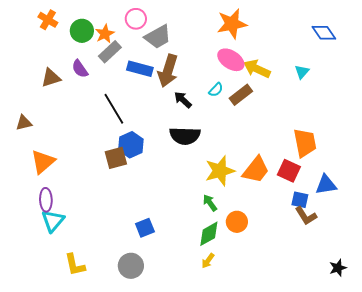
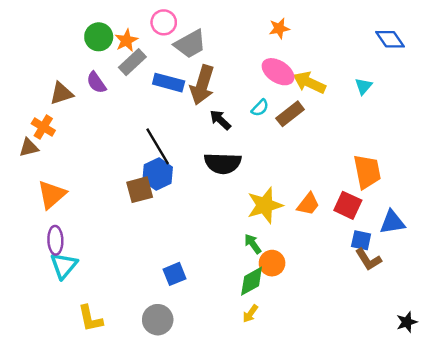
orange cross: (48, 20) -> (43, 127), moved
orange star: (232, 24) -> (279, 28), size x0.6
black line: (114, 109) -> (158, 146), moved
orange trapezoid: (256, 170) -> (308, 204), size x0.7
orange circle: (237, 222) -> (272, 263), moved

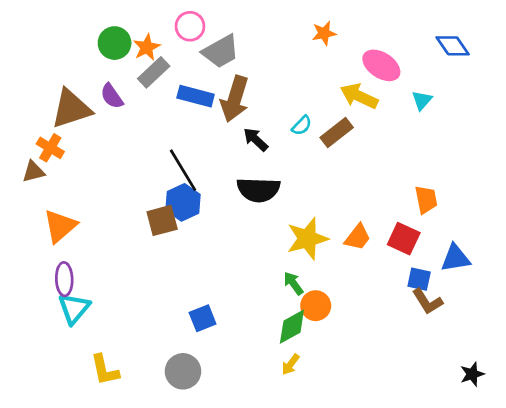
pink ellipse: (278, 72) -> (381, 65), moved
brown triangle: (61, 93) -> (71, 109), size x1.5
orange trapezoid: (367, 172) -> (426, 200), size x0.7

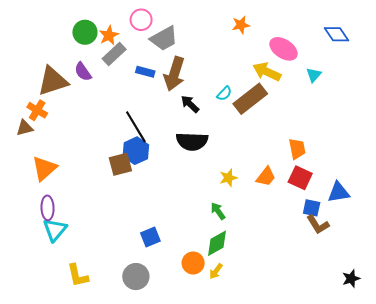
blue rectangle: (196, 96) -> (145, 72), size x0.7
brown rectangle: (337, 132) -> (250, 99), size x1.4
orange trapezoid: (426, 200) -> (297, 149), moved
yellow star: (307, 239) -> (228, 178), size x0.6
orange circle: (316, 306) -> (193, 263), moved

